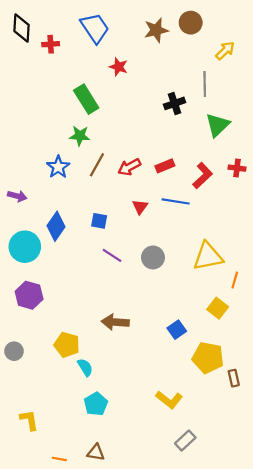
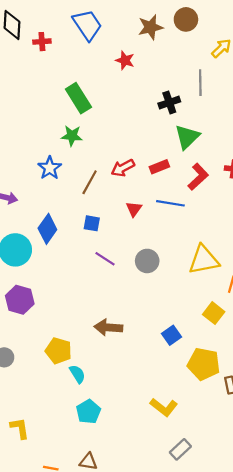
red star: (118, 67) -> (125, 60), moved
green triangle: (218, 125) -> (187, 137), moved
brown line: (97, 165) -> (90, 182), moved

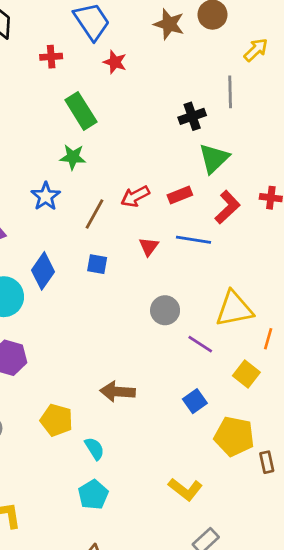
brown star: (150, 27) -> (169, 24), turned 30
red cross: (42, 42) -> (51, 57), moved
red star: (125, 60) -> (115, 62), moved
purple line: (105, 259) -> (200, 344), moved
cyan semicircle: (77, 374) -> (95, 449), moved

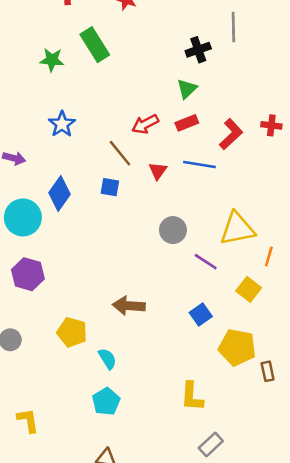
green star: (73, 157) -> (52, 60), moved
green triangle: (214, 158) -> (187, 89), moved, size x0.7
brown line: (95, 214) -> (120, 153), moved, turned -68
yellow L-shape: (185, 489) -> (192, 397), turned 56

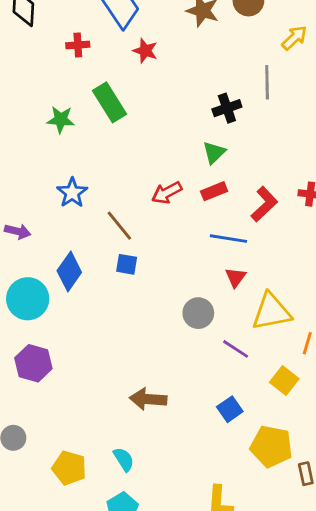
brown line: (120, 153) -> (119, 226), moved
red triangle: (158, 171) -> (236, 277), moved
yellow pentagon: (72, 332) -> (69, 468), moved

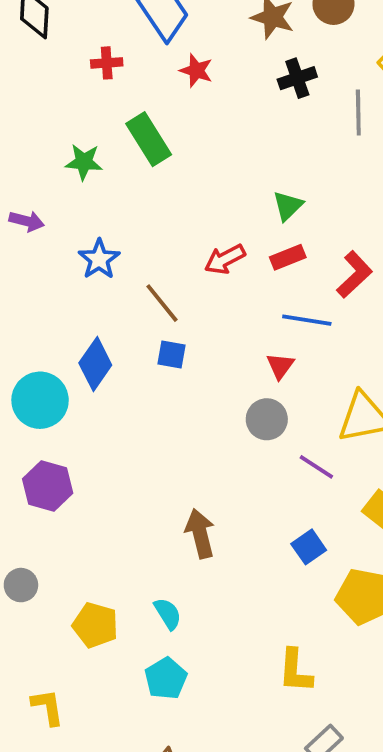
black cross: (227, 108) -> (297, 78), moved
purple arrow: (18, 231) -> (27, 221), moved
red triangle: (236, 277) -> (280, 366), moved
brown arrow: (148, 399) -> (200, 534), turned 72

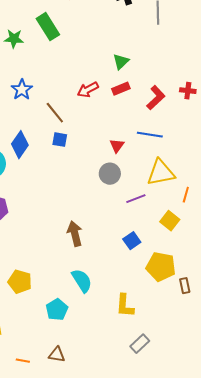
blue line: (307, 320) -> (150, 135), moved
purple line: (316, 467) -> (136, 199), turned -54
cyan semicircle: (168, 614) -> (82, 281), moved, size x1.4

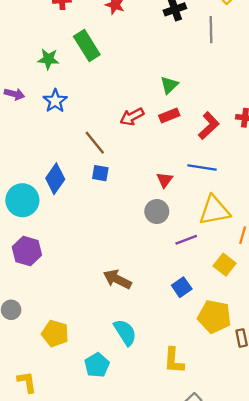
blue star: (22, 90) -> (55, 101), moved
brown arrow: (75, 234) -> (117, 279), turned -50

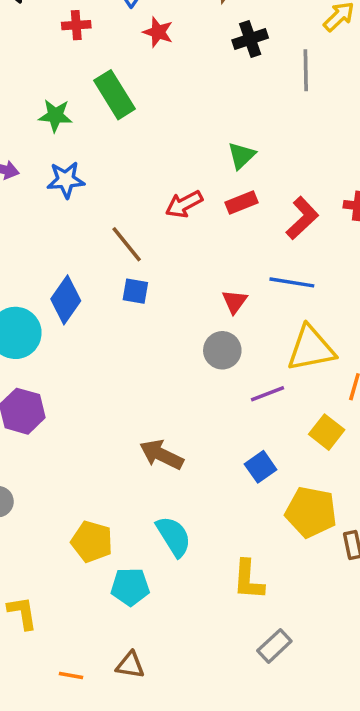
blue star: (55, 101) -> (66, 180), turned 30
yellow pentagon: (55, 333) -> (92, 542), moved
cyan pentagon: (97, 365) -> (130, 587), turned 30

